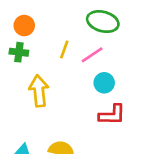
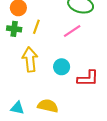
yellow line: (64, 50) -> (36, 27), moved
cyan circle: (104, 83) -> (62, 67), moved

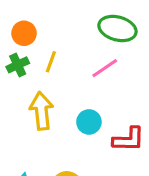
green cross: (14, 29) -> (18, 65), turned -32

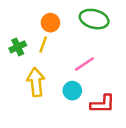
orange circle: (24, 33) -> (50, 23), moved
pink line: (105, 68) -> (84, 64), moved

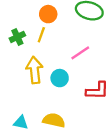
cyan circle: (72, 91) -> (60, 78), moved

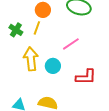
green cross: (17, 37) -> (16, 30), turned -32

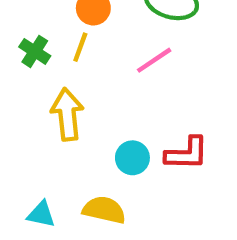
pink line: (71, 44) -> (154, 60), moved
cyan circle: (53, 66) -> (132, 158), moved

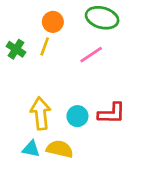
yellow arrow: (67, 114) -> (41, 113), moved
cyan triangle: (41, 214) -> (31, 149), moved

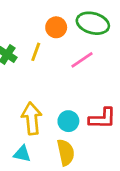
orange circle: (53, 22) -> (56, 27), moved
yellow semicircle: (60, 149) -> (66, 152), moved, turned 65

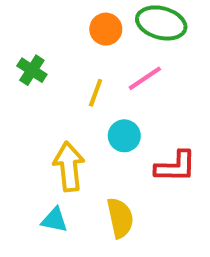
yellow line: (36, 52) -> (96, 93), moved
cyan circle: (68, 121) -> (124, 136), moved

